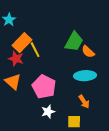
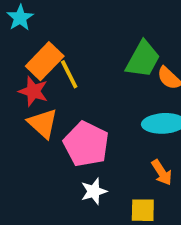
orange triangle: (13, 82) -> (43, 123), moved

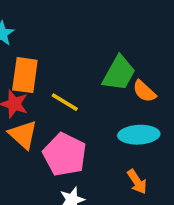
orange rectangle: (45, 61) -> (25, 75), turned -36
yellow line: (69, 74) -> (65, 102), moved, turned -32

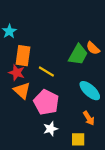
orange semicircle: (144, 91) -> (93, 48), moved
cyan ellipse: (139, 135) -> (90, 91), turned 45

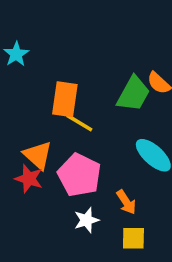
orange rectangle: (23, 56) -> (65, 99), moved
red star: (17, 73) -> (29, 179), moved
orange arrow: (89, 118) -> (126, 202), moved

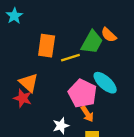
yellow line: (79, 123) -> (70, 58), moved, turned -48
pink pentagon: (79, 175) -> (82, 93), moved

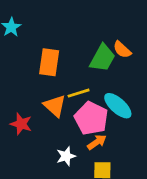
yellow line: (70, 58) -> (79, 93), moved
orange triangle: (29, 83) -> (55, 106), moved
orange arrow: (87, 114) -> (97, 142), turned -91

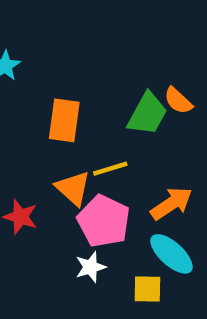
cyan ellipse: (118, 106) -> (171, 254), moved
pink pentagon: (91, 118) -> (104, 221), moved
orange arrow: (97, 142) -> (171, 204), moved, size x1.4

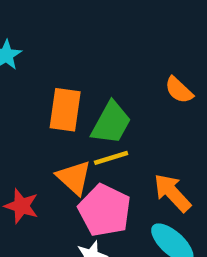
green trapezoid: (147, 114) -> (111, 123), moved
orange arrow: (171, 204) -> (172, 193), turned -99

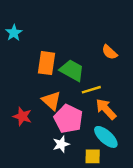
green trapezoid: (111, 123) -> (72, 70), turned -90
yellow line: (111, 158) -> (91, 90), moved

